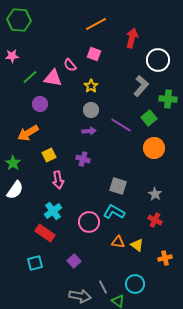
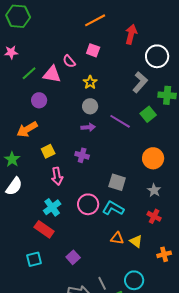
orange circle: (154, 148) -> (153, 158), moved
pink circle: (89, 222) -> (88, 204), moved

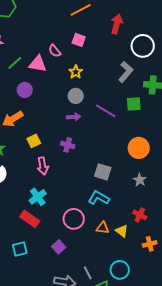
green square: (148, 114) -> (134, 104), turned 35
pink circle: (88, 204) -> (74, 219), moved
red cross: (154, 216) -> (140, 215), moved

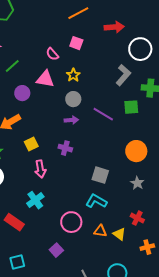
red arrow: (117, 24) -> (114, 27), turned 72
pink triangle: (38, 64) -> (45, 79), moved
red rectangle: (30, 219) -> (14, 222), moved
cyan square: (20, 249) -> (17, 262), moved

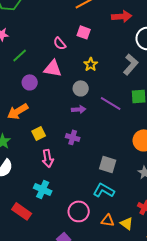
yellow star: (73, 75) -> (91, 64), moved
cyan cross: (35, 200) -> (43, 189), turned -30

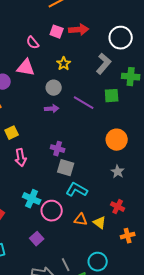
red arrow: (122, 16) -> (79, 30), moved
purple cross: (73, 137) -> (58, 149), moved
gray square: (108, 164) -> (66, 168), moved
cyan cross: (43, 189) -> (32, 199), moved

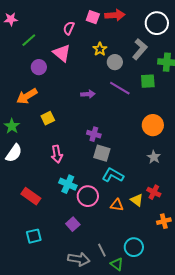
pink semicircle: (33, 43) -> (69, 28), turned 64
pink triangle: (26, 68) -> (62, 53), turned 30
gray circle: (54, 88) -> (115, 62), moved
pink arrow: (21, 158) -> (57, 154), moved
yellow triangle: (100, 223) -> (137, 200), moved

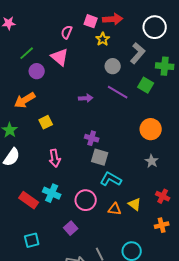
green line: (29, 40) -> (27, 53), moved
yellow star: (100, 49) -> (103, 39), moved
green square: (148, 81) -> (146, 85), turned 35
cyan cross: (68, 184) -> (52, 193), moved
red cross: (154, 192) -> (163, 196), moved

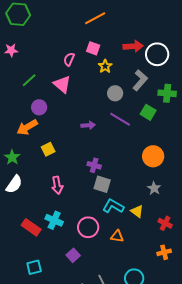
red arrow: (113, 19) -> (133, 46), moved
purple circle: (37, 71) -> (39, 107), moved
yellow triangle: (135, 204) -> (137, 211), moved

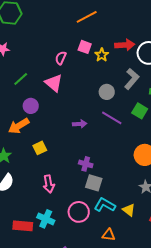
yellow star: (105, 66) -> (102, 55), moved
red rectangle: (31, 227) -> (23, 226), turned -30
pink circle: (88, 227) -> (79, 212), moved

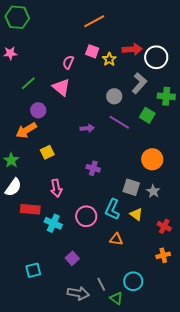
gray square: (94, 183) -> (131, 187), moved
cyan L-shape: (105, 205) -> (112, 209), turned -95
red rectangle: (23, 226) -> (30, 209), moved

